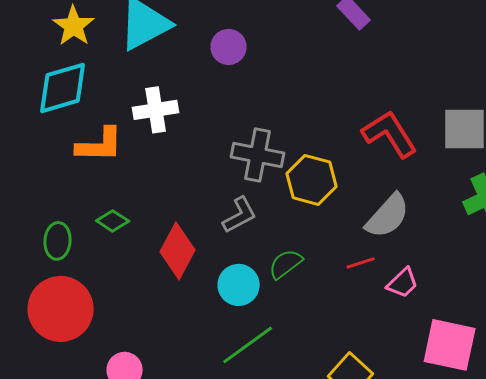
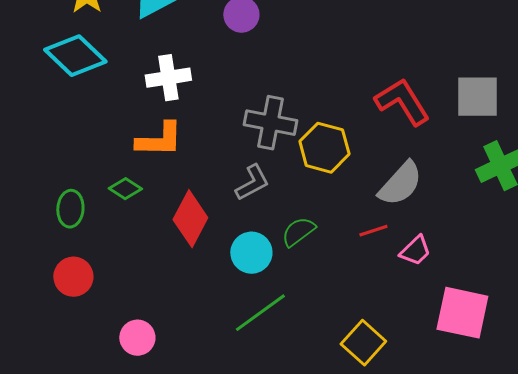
cyan diamond: (63, 88) -> (75, 56), turned 60
orange L-shape: (100, 145) -> (159, 140), moved
red circle: (61, 309) -> (73, 277), size x0.6

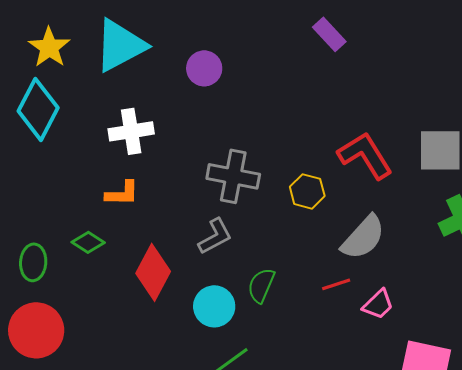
cyan diamond: (75, 56) -> (38, 109), turned 74
orange L-shape: (159, 140) -> (122, 193), size x0.7
yellow hexagon: (324, 148) -> (307, 191), moved, size x0.7
green semicircle: (298, 232) -> (261, 285), turned -30
red circle: (73, 277) -> (36, 330), size x1.4

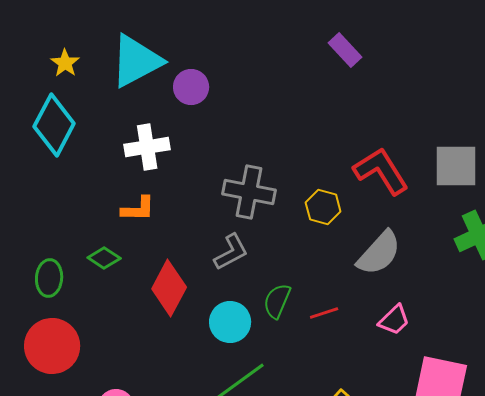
yellow star: (49, 47) -> (65, 63), size x0.7
purple circle: (204, 68) -> (191, 87), moved
red line: (336, 284) -> (324, 313), moved

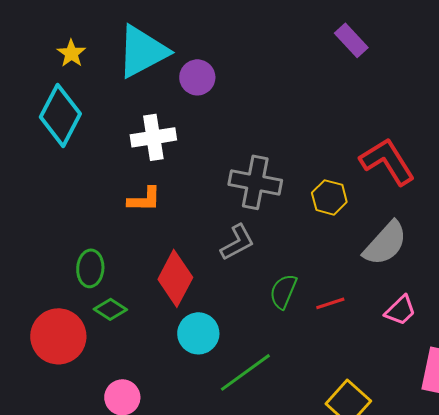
green diamond: (104, 258) -> (110, 309), moved
green ellipse: (49, 278) -> (90, 268), moved
cyan circle: (230, 322) -> (198, 333), moved

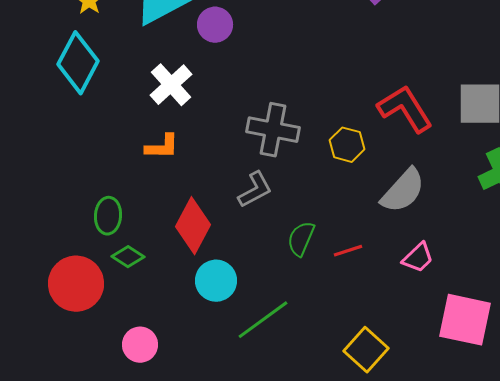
white cross: (153, 137) -> (171, 85), turned -33

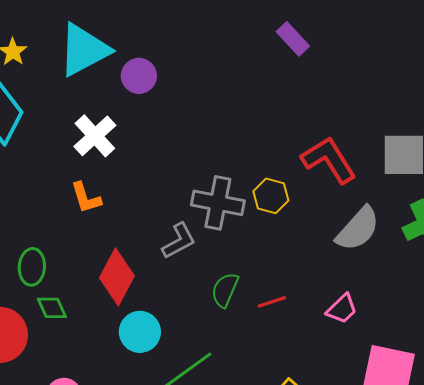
gray cross: (273, 130) -> (218, 203), moved
orange L-shape: (162, 147) -> (86, 198), turned 72
gray semicircle: (403, 191) -> (358, 229), moved
green diamond: (128, 257) -> (52, 308), turned 32

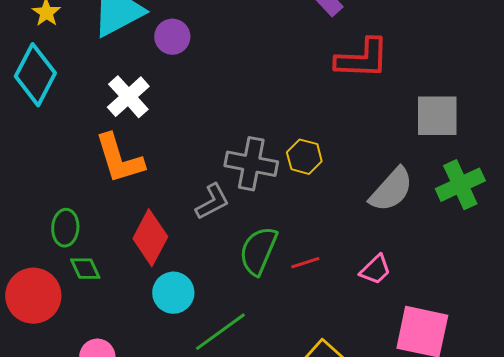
red L-shape: (329, 160) -> (362, 59), moved, turned 124
orange L-shape: (86, 198) -> (119, 159), size x1.6
green semicircle: (225, 290) -> (258, 251), size x1.4

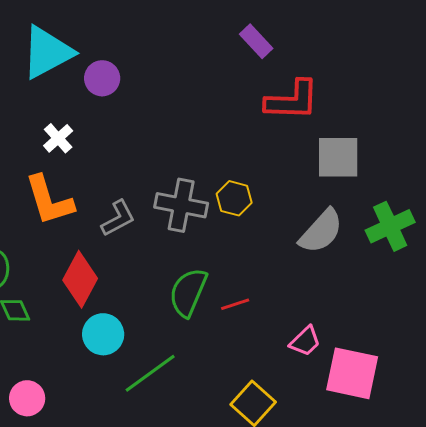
white cross: (128, 97) -> (58, 138), size x0.7
gray square: (437, 116) -> (338, 157), moved
gray L-shape: (212, 202) -> (118, 218), moved
pink trapezoid: (375, 270) -> (305, 341), moved

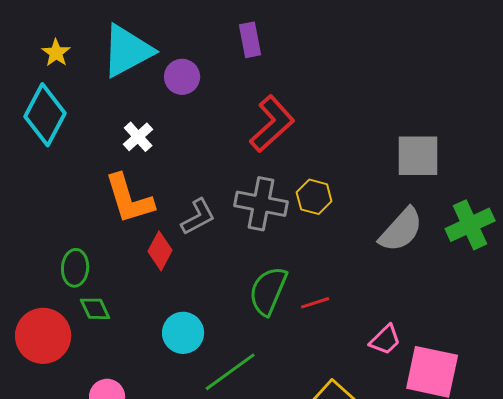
purple rectangle: (256, 41) -> (250, 40), moved, turned 32
red L-shape: (292, 100) -> (272, 124), moved, turned -44
red diamond: (80, 279) -> (160, 251), moved, size x0.7

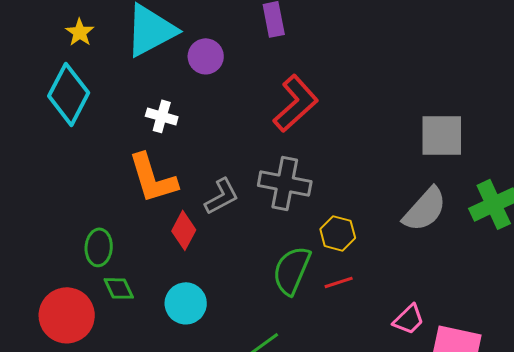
white cross: (138, 137) -> (162, 116), turned -32
yellow hexagon: (314, 197) -> (338, 233), moved
cyan circle: (183, 333) -> (186, 303), moved

